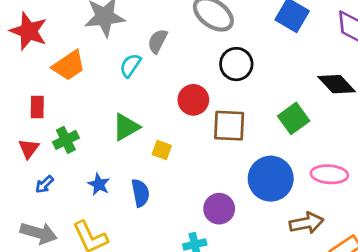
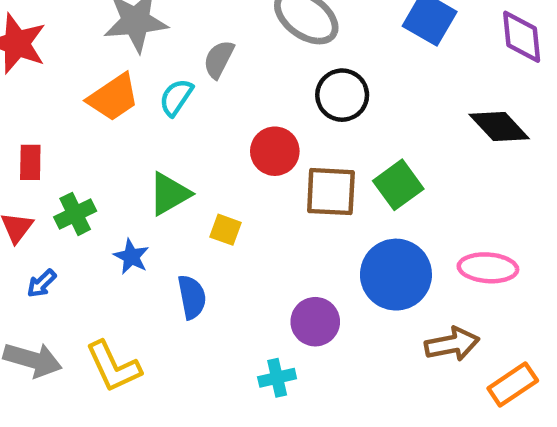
orange trapezoid: (69, 65) -> (113, 97), moved
green square: (294, 118) -> (398, 185), moved
blue star: (99, 184) -> (131, 257), moved

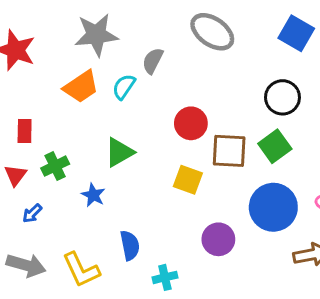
black circle: (342, 95) -> (282, 97), moved
yellow square: (225, 230) -> (188, 180), moved, size x1.4
blue semicircle: (192, 297) -> (130, 245), moved
cyan cross: (277, 378) -> (165, 277), moved

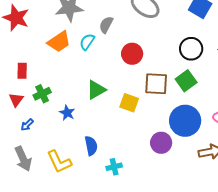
red circle: (191, 123) -> (132, 54), moved
green triangle: (119, 152) -> (96, 90), moved
purple circle: (218, 239) -> (161, 143), moved
gray arrow: (26, 265) -> (23, 159), turned 50

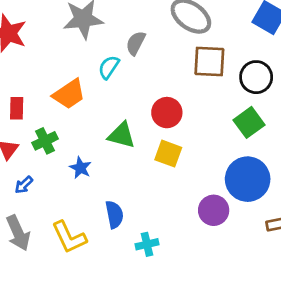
orange trapezoid: (59, 42) -> (69, 94), moved
red circle: (132, 54) -> (167, 113), moved
brown square: (156, 84) -> (209, 62), moved
green triangle: (96, 90) -> (121, 135), turned 45

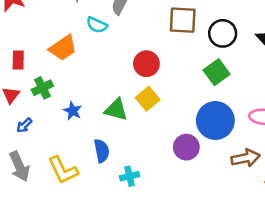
cyan semicircle: (109, 67) -> (97, 25), turned -100
green triangle: (121, 135) -> (116, 110), moved
yellow square: (168, 154) -> (148, 99), turned 30

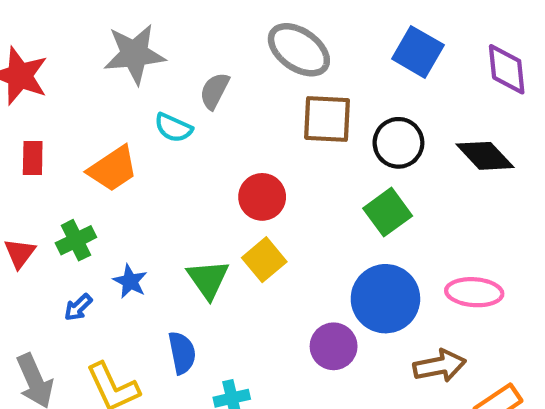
red rectangle: (18, 60) -> (33, 158), moved
green triangle: (116, 110) -> (208, 279), turned 40
blue arrow: (24, 125) -> (78, 307), moved

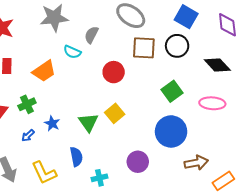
black circle: (398, 143) -> (177, 46), moved
red circle: (262, 197) -> (114, 72), moved
pink ellipse: (474, 292) -> (212, 103), moved
purple circle: (334, 346) -> (138, 162), moved

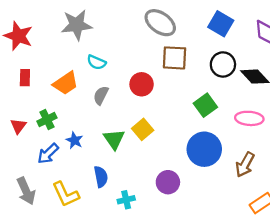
gray semicircle: (91, 35) -> (101, 95), moved
black circle: (177, 46) -> (223, 64), moved
blue arrow: (28, 136) -> (48, 154), size x1.5
brown arrow: (196, 163) -> (245, 165), moved, turned 130

